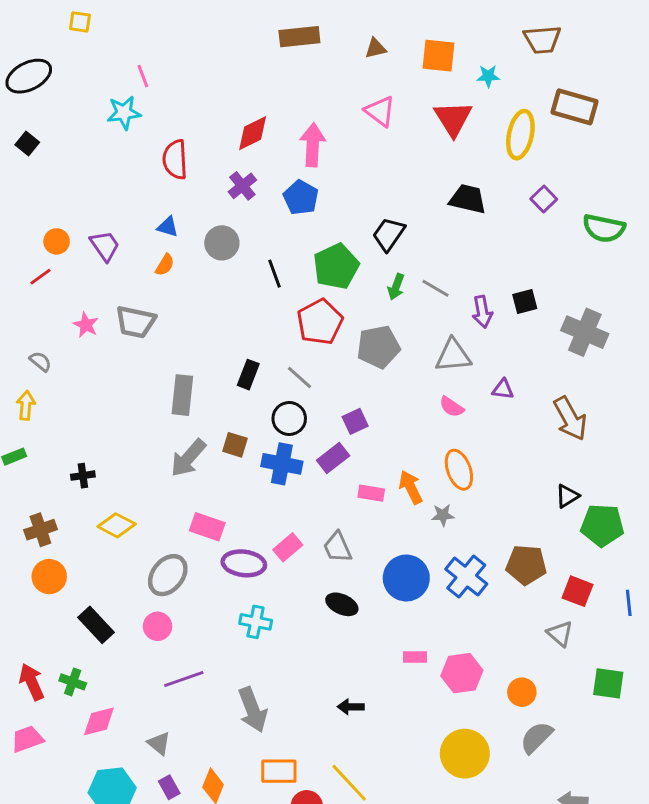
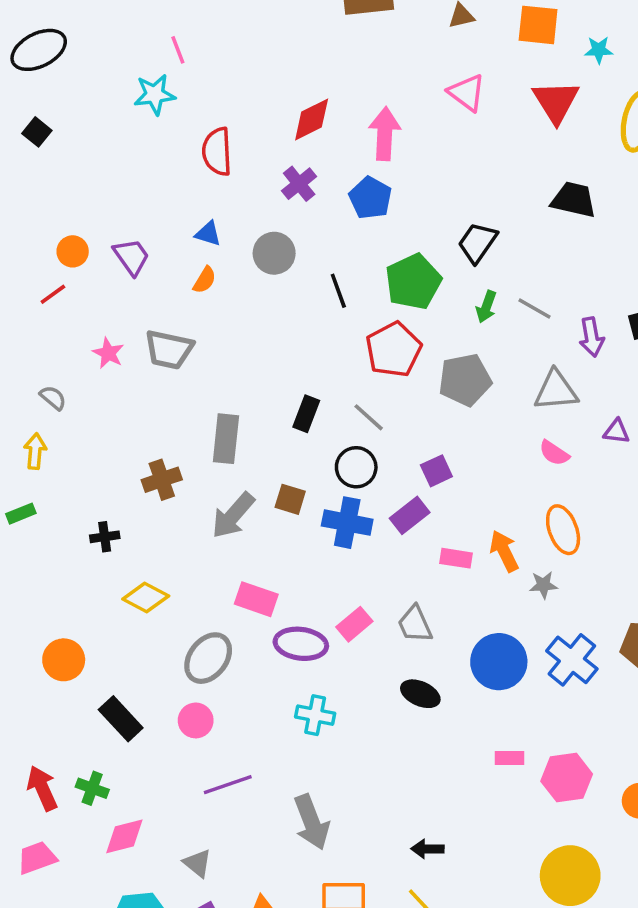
brown cross: (40, 530) -> (162, 480), moved
black arrow: (351, 707) -> (427, 849), moved

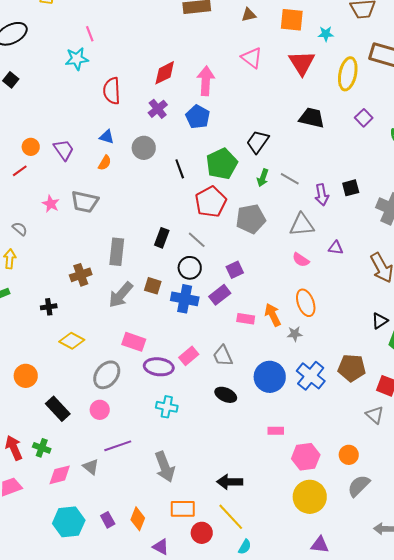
pink hexagon: (567, 778) -> (306, 457), moved
black arrow: (427, 849) -> (230, 482), size x1.4
gray triangle: (197, 863) -> (91, 467), moved

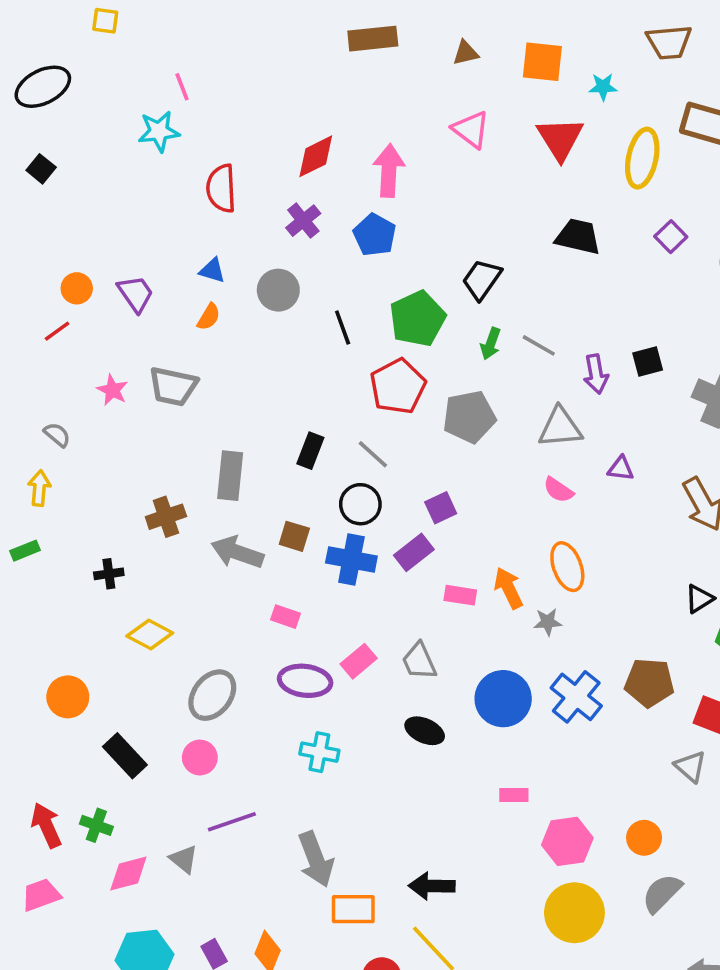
gray arrow: (121, 295) -> (237, 552), turned 68
pink rectangle: (134, 342) -> (285, 617), moved, size x0.7
orange rectangle: (183, 509) -> (353, 909), moved

